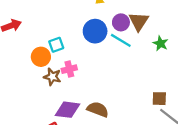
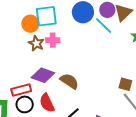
cyan square: (56, 45) -> (46, 16), size x1.6

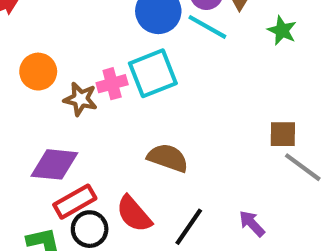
cyan square: (46, 16) -> (153, 73), moved
orange circle: (30, 24) -> (38, 72), moved
purple diamond: (43, 75) -> (54, 164), moved

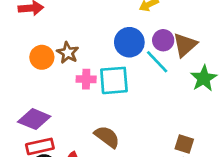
green star: (282, 30) -> (204, 78), size x1.4
brown star: (80, 99) -> (68, 53), moved

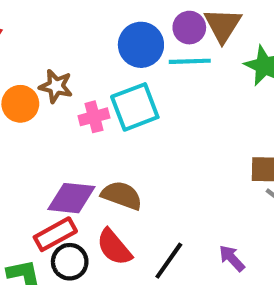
cyan line: (157, 62) -> (190, 61), turned -32
purple diamond: (34, 119) -> (71, 198), moved
brown semicircle: (107, 137) -> (122, 195), moved

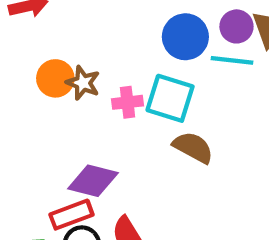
brown star: (56, 86) -> (83, 83), moved
cyan square: (135, 107) -> (170, 98), turned 30
brown semicircle: (122, 195) -> (193, 147), moved

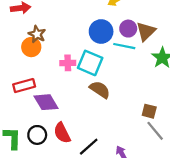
brown star: (83, 83) -> (37, 34), moved
purple diamond: (93, 181) -> (46, 102), turned 40
red rectangle: (71, 215) -> (24, 86), moved

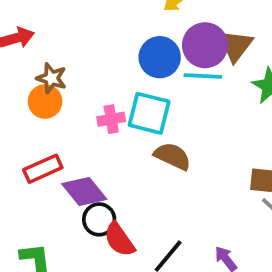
purple circle: (128, 29) -> (205, 45), size x1.5
black circle: (37, 135) -> (99, 219), moved

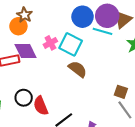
pink cross: (111, 119) -> (50, 43), turned -32
purple diamond: (84, 191) -> (25, 51), moved
black circle: (99, 219) -> (24, 98), moved

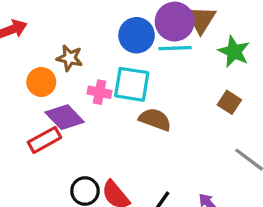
brown star: (24, 15) -> (70, 58), moved
pink cross: (50, 43) -> (99, 92), turned -32
brown square: (121, 92) -> (229, 102), moved, turned 32

